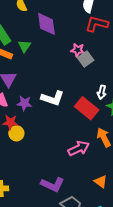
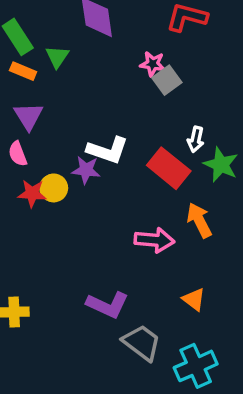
purple star: (24, 103) -> (86, 170), moved
yellow circle: (16, 133) -> (54, 188), moved
pink arrow: (79, 148) -> (154, 240), turned 30

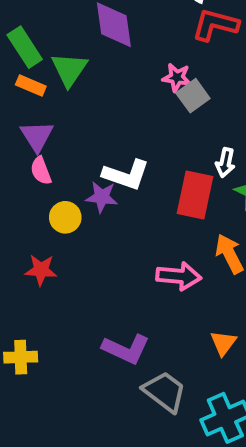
green triangle: (57, 57) -> (69, 69), size x1.4
pink semicircle: (18, 154) -> (41, 171), moved
red rectangle: (169, 168) -> (195, 195), turned 63
red star: (32, 193) -> (41, 270), moved
orange triangle: (194, 299) -> (223, 343), turned 30

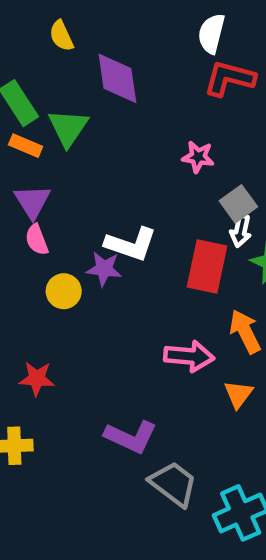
pink star: (177, 77) -> (198, 157), moved
gray square: (193, 96) -> (238, 204), moved
red star: (41, 270) -> (37, 379), moved
orange triangle: (223, 343) -> (238, 394), moved

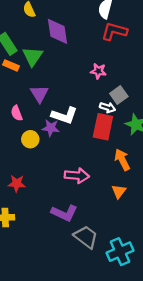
purple triangle: (32, 202) -> (39, 94), moved
white arrow: (241, 231) -> (107, 107), moved, turned -84
pink arrow: (189, 356) -> (77, 176), moved

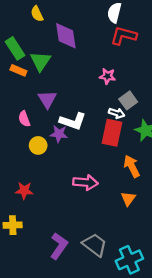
purple L-shape: (64, 213) -> (59, 246), moved, turned -80

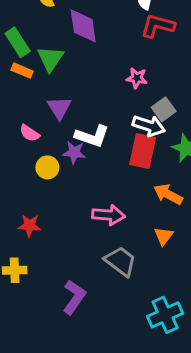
white arrow: (117, 113) -> (149, 126), size x1.5
pink semicircle: (24, 119) -> (30, 133), turned -35
orange arrow: (132, 166) -> (168, 194), turned -35
gray trapezoid: (95, 245) -> (120, 261), moved

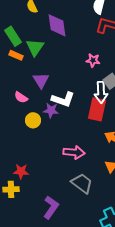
white arrow: (149, 126) -> (101, 92), turned 70
red star: (30, 226) -> (21, 171), moved

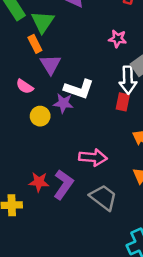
orange rectangle: (16, 55) -> (35, 44), moved, turned 40
red rectangle: (97, 109) -> (123, 102), size x0.6
red star: (21, 171) -> (39, 182), moved
purple L-shape: (51, 207) -> (63, 185), moved

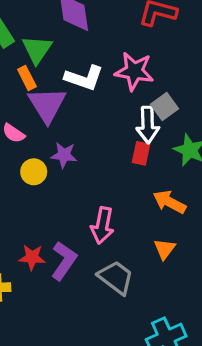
pink star: (118, 39) -> (134, 71), size x1.6
purple triangle: (50, 64) -> (47, 105), size x1.4
white L-shape: (79, 89) -> (84, 78), moved
pink arrow: (93, 157) -> (102, 225), turned 96

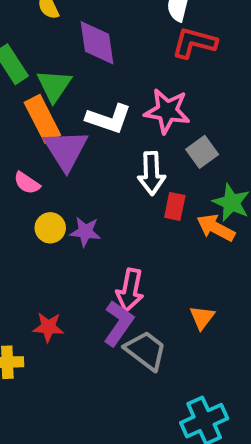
orange rectangle: (27, 78) -> (42, 119), size x1.6
white arrow: (148, 125) -> (152, 173), moved
purple star: (64, 155) -> (85, 232), moved
orange arrow: (169, 202) -> (216, 228), moved
purple L-shape: (64, 261) -> (118, 323), moved

